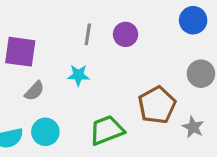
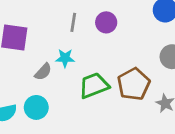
gray semicircle: (34, 91) -> (43, 72), moved
green trapezoid: (107, 130) -> (94, 86), moved

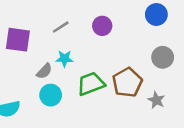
gray line: (73, 22) -> (61, 27), moved, turned 48
cyan circle: (36, 107) -> (51, 95), moved

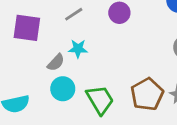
brown pentagon: (127, 82) -> (147, 94), moved
green trapezoid: (91, 84) -> (100, 100), moved, turned 80

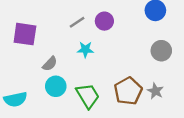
gray line: (74, 14) -> (77, 22), moved
cyan star: (78, 49) -> (85, 50), moved

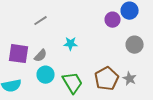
purple circle: (104, 21) -> (113, 20), moved
gray line: (77, 22) -> (41, 21), moved
purple square: (25, 34) -> (19, 54), moved

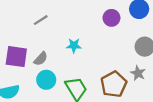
purple circle: (113, 20) -> (111, 18), moved
gray star: (130, 79) -> (138, 73), moved

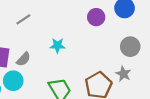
cyan circle: (46, 80) -> (13, 81), moved

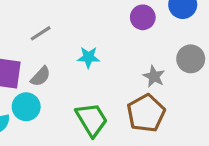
gray line: (23, 19) -> (41, 33), moved
gray star: (123, 74) -> (154, 76), moved

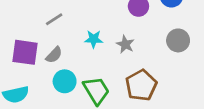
gray star: (154, 76) -> (125, 44), moved
cyan circle: (26, 107) -> (65, 81), moved

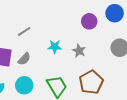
cyan circle: (65, 81) -> (24, 85), moved

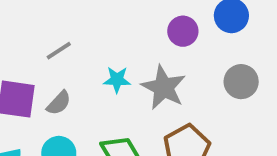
gray star: (79, 51) -> (164, 87), size x1.6

